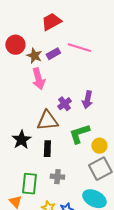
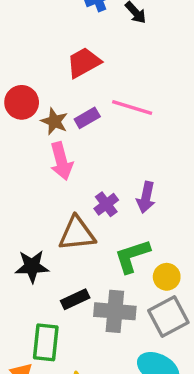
black star: (21, 140) -> (32, 266), turned 30
black rectangle: (47, 149) -> (75, 299), moved, turned 63
gray cross: (57, 177) -> (115, 311), moved, size x1.6

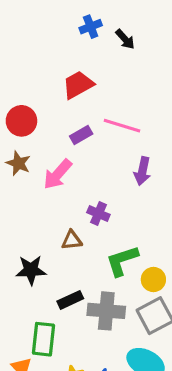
brown star: (54, 121) -> (18, 163), moved
pink arrow: (61, 161) -> (58, 174), turned 56
purple arrow: (146, 197) -> (142, 171), moved
purple cross: (106, 204) -> (98, 214), turned -30
brown triangle: (77, 234) -> (72, 240), size x0.6

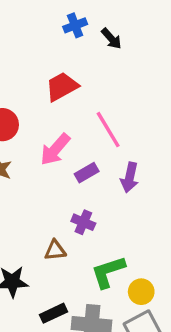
pink line: (122, 126) -> (108, 130), turned 42
purple rectangle: (81, 135) -> (87, 173), moved
pink arrow: (58, 174) -> (55, 149), moved

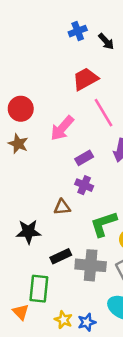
red trapezoid: (62, 87) -> (85, 79), moved
purple rectangle: (87, 173) -> (84, 158), moved

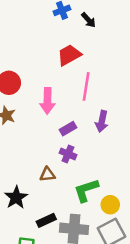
pink line: (104, 113) -> (86, 86), turned 40
pink arrow: (62, 128) -> (47, 101), turned -40
black star: (28, 232) -> (16, 197), turned -30

